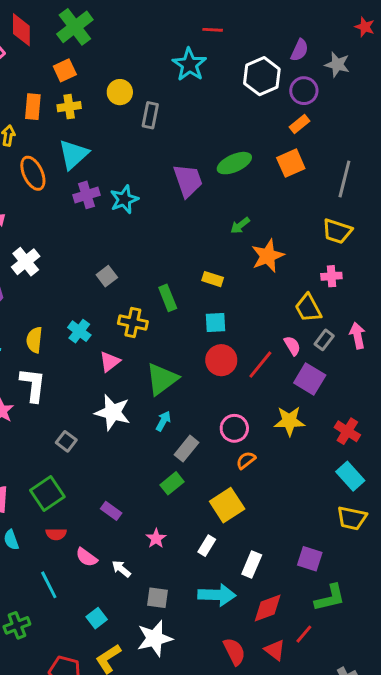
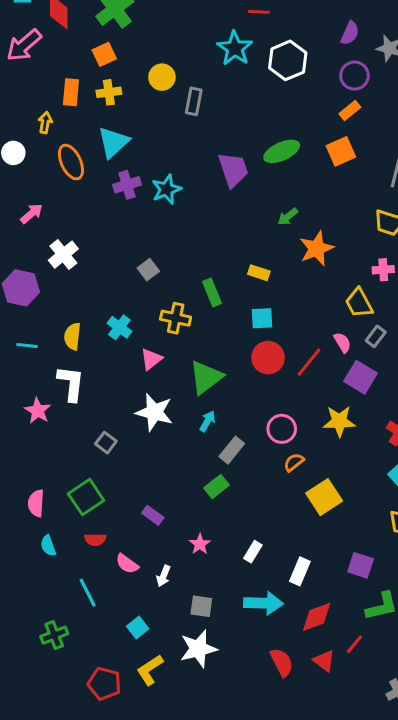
white hexagon: (262, 76) -> (288, 60), moved
yellow square: (227, 505) -> (324, 497), moved
white arrow: (121, 569) -> (163, 576), turned -108

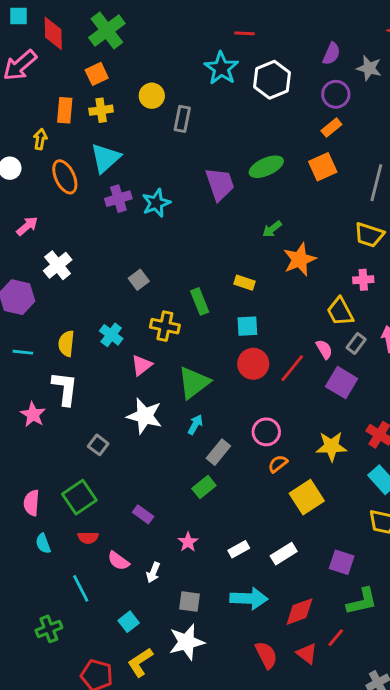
yellow star: (339, 421) -> (331, 446), moved
white rectangle: (253, 552) -> (239, 549), turned 30
white rectangle: (300, 571) -> (284, 554), moved, turned 35

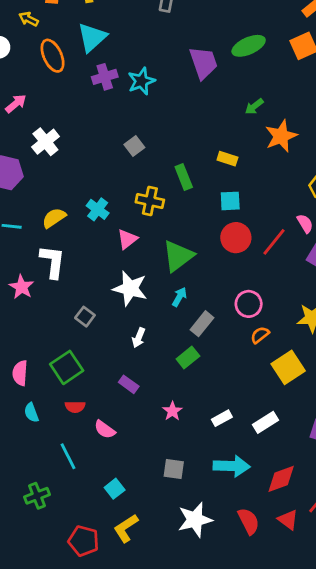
yellow arrow: (40, 139) -> (29, 19), turned -72
gray square: (139, 280) -> (134, 146), moved
yellow semicircle: (66, 343) -> (54, 218), turned 50
white arrow: (153, 572) -> (139, 338), moved
white star: (187, 642) -> (195, 520), moved

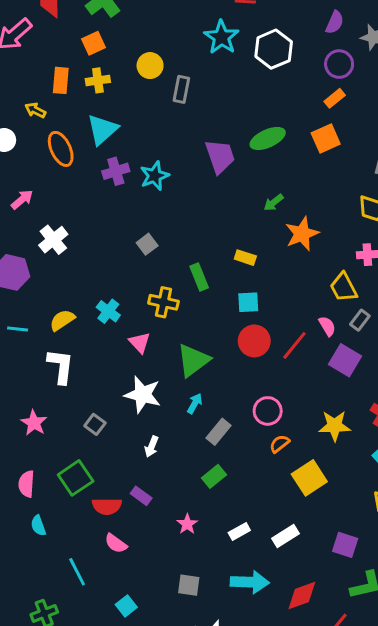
pink triangle: (127, 239) -> (140, 342), turned -35
pink star: (22, 287) -> (34, 423), moved
green rectangle: (188, 358) -> (214, 476), moved
red semicircle: (75, 407) -> (107, 506), moved, size x1.4

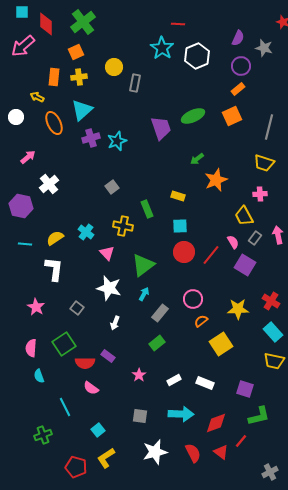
white rectangle: (285, 536) -> (205, 383), turned 54

